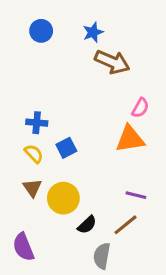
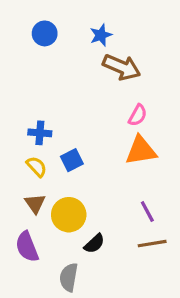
pink semicircle: (140, 108) -> (138, 115), moved
purple line: (136, 195) -> (147, 211), turned 48
brown line: (126, 225) -> (152, 244), moved, turned 30
purple semicircle: (23, 247) -> (27, 247), moved
gray semicircle: (102, 256) -> (69, 277), moved

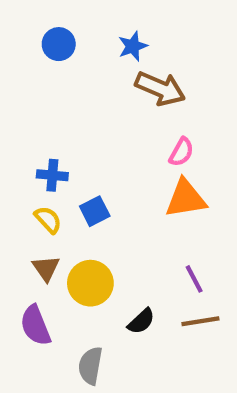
black semicircle: (94, 244) -> (141, 321), moved

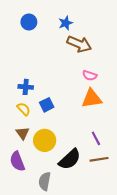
pink semicircle: (181, 152) -> (90, 75), turned 80
black semicircle: (141, 321) -> (70, 159), size x1.6

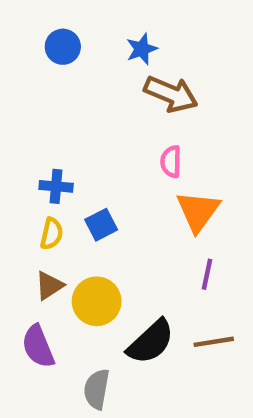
pink semicircle: (90, 75) -> (171, 162), moved, turned 72
orange triangle: (92, 99) -> (198, 211), turned -45
yellow semicircle: (24, 109) -> (52, 234), turned 56
brown triangle: (23, 133) -> (49, 285), turned 32
purple line: (96, 138) -> (207, 274), moved, turned 40

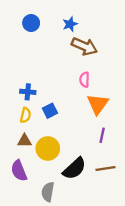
brown triangle: (49, 285) -> (24, 141), turned 32

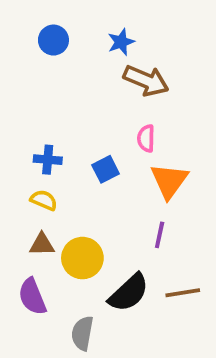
blue square: (50, 111) -> (106, 169), moved
yellow semicircle: (26, 115) -> (44, 200), turned -80
purple line: (102, 135) -> (160, 235), moved

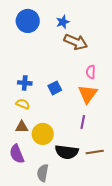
blue circle: (53, 40) -> (28, 21), size x1.5
pink semicircle: (146, 138) -> (91, 72), moved
black semicircle: (129, 293) -> (67, 152), turned 50

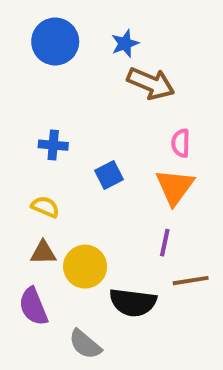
blue cross: (25, 83) -> (53, 145), moved
brown line: (95, 152) -> (191, 281), moved
gray semicircle: (43, 173) -> (85, 344), turned -60

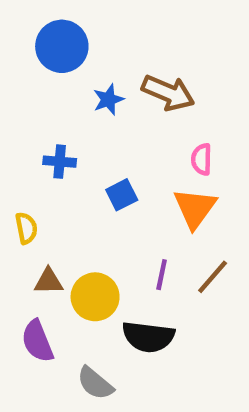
blue star: (125, 44) -> (108, 100), moved
yellow semicircle: (45, 207) -> (26, 228), moved, turned 56
purple line: (165, 243) -> (162, 275), moved
brown line: (191, 281) -> (213, 277), moved, turned -40

